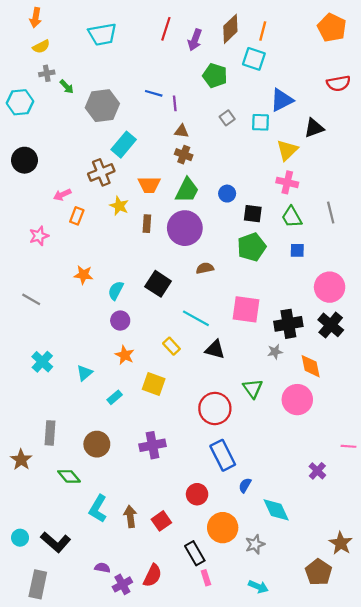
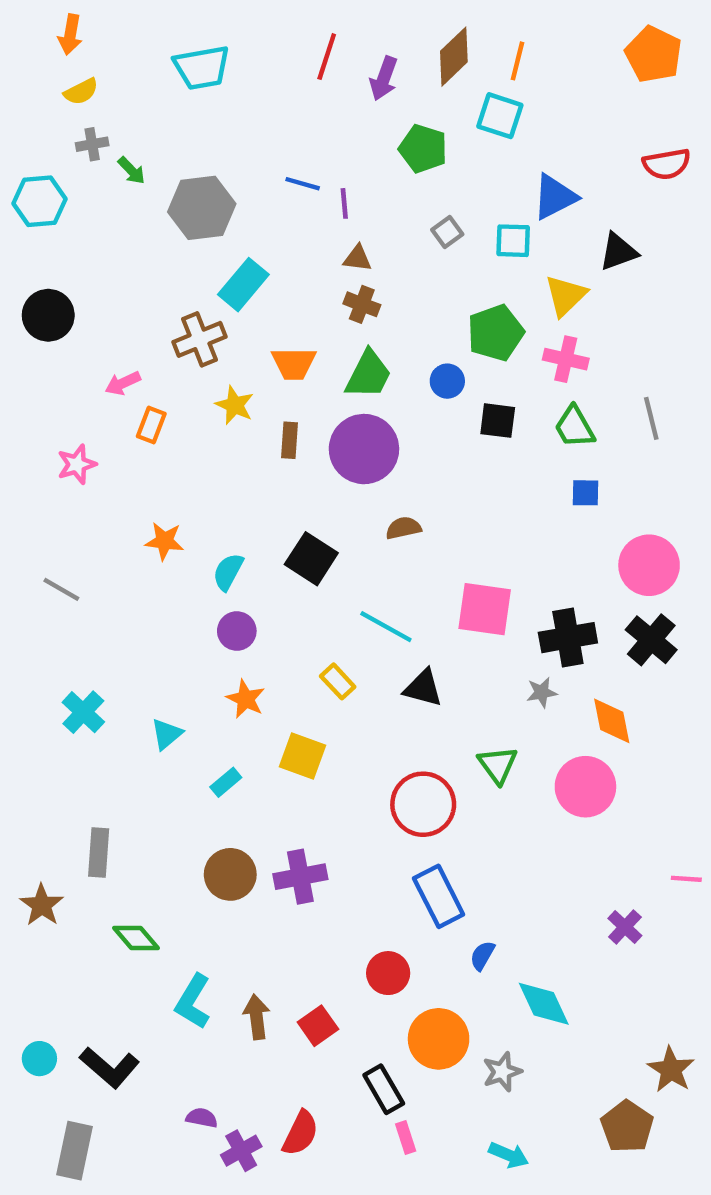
green pentagon: (252, 247) -> (496, 333), moved
brown circle: (97, 444) -> (230, 874), moved

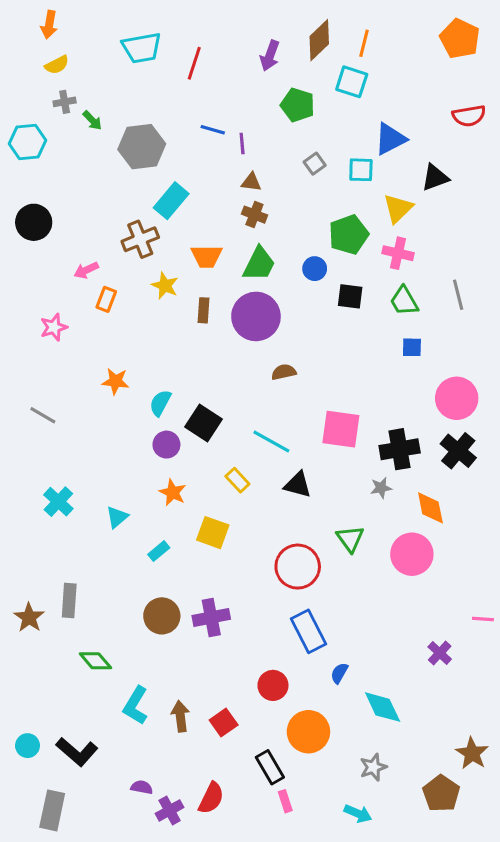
red line: (327, 57) -> (194, 63), moved
black square: (311, 559) -> (203, 423), moved
brown star: (42, 905) -> (29, 617), moved
gray star: (502, 1072) -> (373, 767), moved

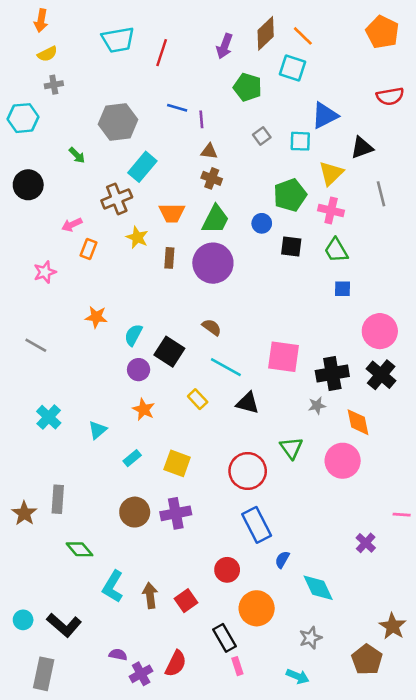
orange line: (364, 43) -> (303, 36), turned -60
green arrow: (92, 120) -> (77, 155), moved
gray line: (458, 295) -> (381, 194), moved
brown semicircle: (284, 372) -> (212, 327), moved, turned 48
yellow square: (213, 533) -> (177, 463), moved

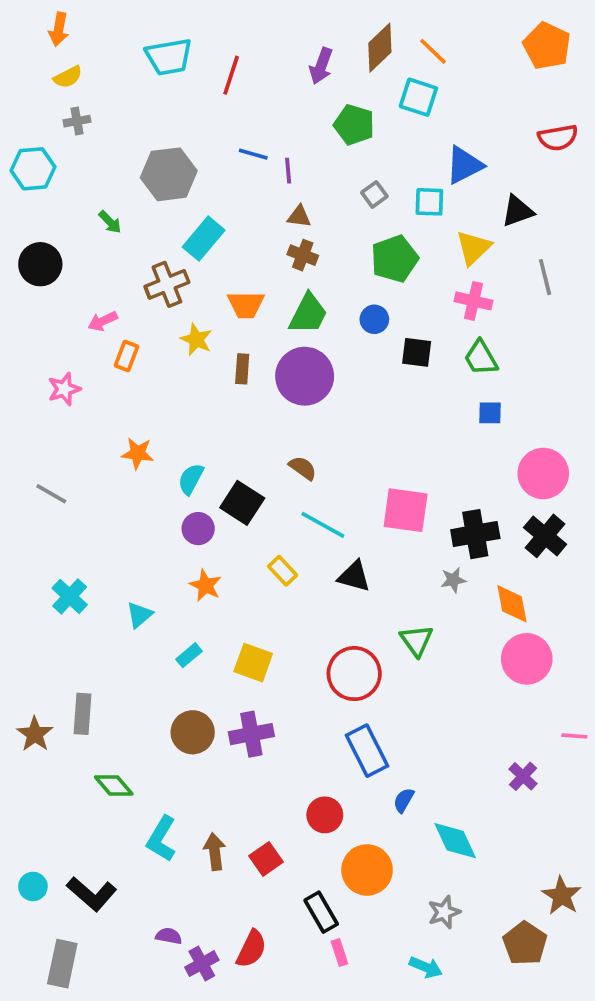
green pentagon: (290, 195) -> (395, 259), moved
pink circle: (343, 461) -> (527, 659), moved

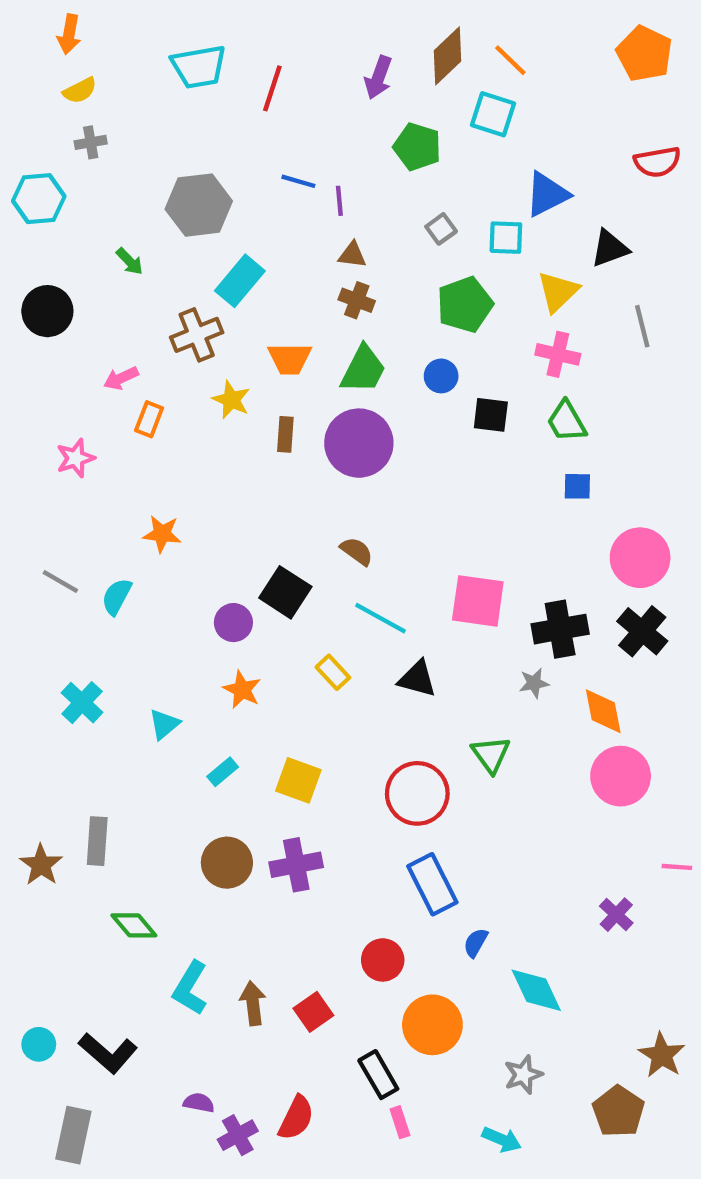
cyan semicircle: (191, 479) -> (117, 597), moved

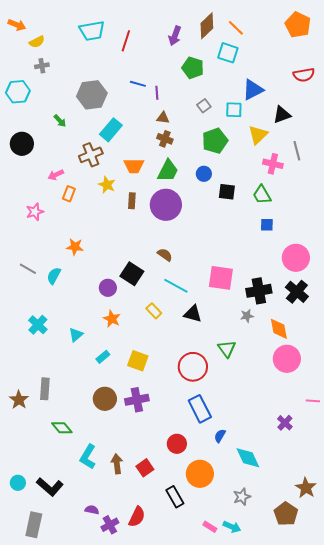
orange arrow: (69, 34) -> (17, 25), moved, turned -78
pink cross: (558, 354) -> (273, 164), moved
pink rectangle: (400, 1122) -> (210, 527), moved, turned -40

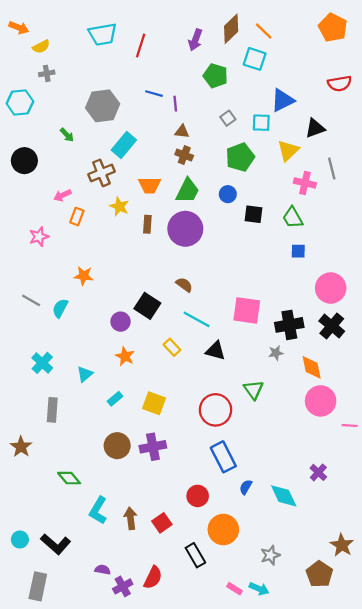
gray rectangle: (45, 389) -> (52, 410), moved
pink line: (313, 401) -> (350, 426), moved
cyan diamond: (248, 458) -> (284, 496), moved

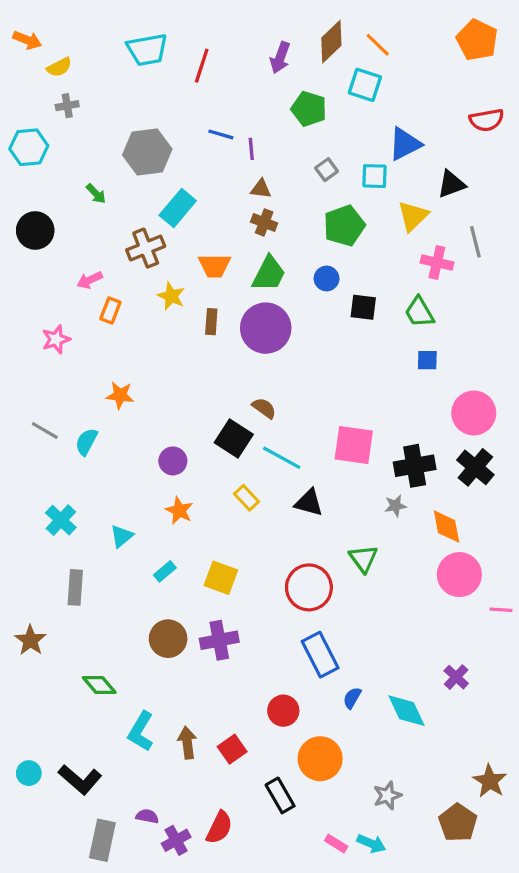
black square: (147, 306) -> (234, 439), moved
gray rectangle: (38, 586) -> (102, 840), moved

